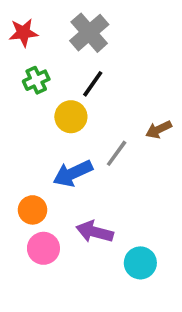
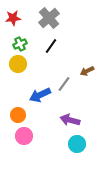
yellow circle: (71, 117) -> (18, 64), moved
purple arrow: (95, 232) -> (70, 120), moved

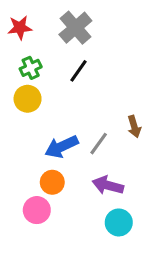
brown arrow: (87, 71) -> (134, 127), moved, turned -80
gray line: (64, 84) -> (99, 144), moved
orange circle: (18, 115) -> (52, 182), moved

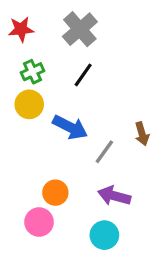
blue arrow: (62, 147) -> (70, 127), moved, turned -128
cyan circle: (119, 222) -> (104, 235), moved

